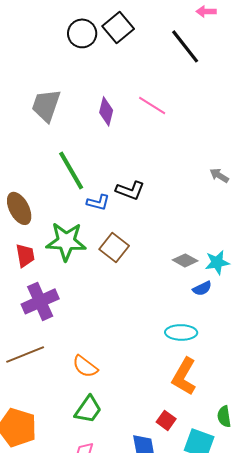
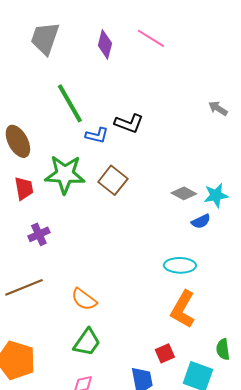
purple cross: (40, 301) -> (39, 234), size x0.6
red square: (166, 420) -> (165, 353), turned 30

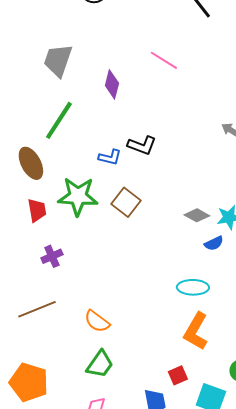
purple diamond: (105, 44) -> (112, 84), moved
green line: (70, 103) -> (59, 120), moved, turned 63

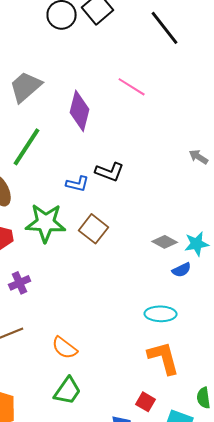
gray trapezoid: (58, 60) -> (26, 87), turned 30
purple diamond: (112, 84) -> (80, 111), size x1.4
orange L-shape: (196, 331) -> (164, 358), turned 135
red square: (178, 375) -> (146, 402), turned -36

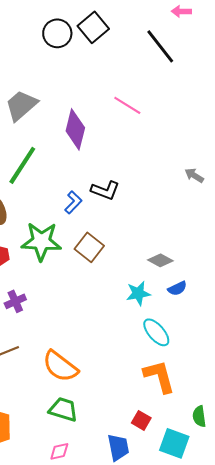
blue L-shape: (78, 184) -> (73, 202), turned -60
cyan star: (197, 244) -> (138, 293), moved
cyan ellipse: (161, 314) -> (156, 332), turned 48
orange semicircle: (65, 348) -> (60, 366), size x1.4
green trapezoid: (68, 391) -> (63, 409), turned -108

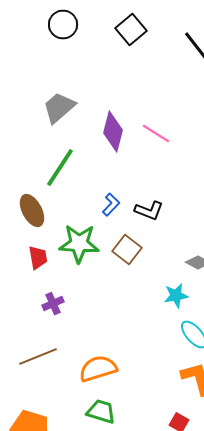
black circle: (57, 33) -> (63, 25), moved
pink line: (127, 105) -> (156, 134), moved
black L-shape: (105, 190) -> (149, 211), moved
orange semicircle: (60, 366) -> (98, 369), turned 126

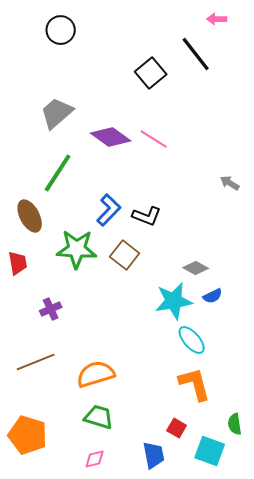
black square: (131, 30) -> (151, 73), moved
purple diamond: (113, 132) -> (111, 137), turned -69
blue L-shape: (111, 205) -> (109, 210), size x1.4
red trapezoid: (38, 258) -> (18, 263), moved
cyan star: (176, 296) -> (174, 301), size x1.5

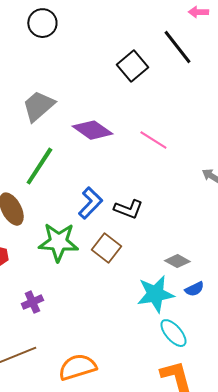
pink line: (154, 139) -> (153, 140), moved

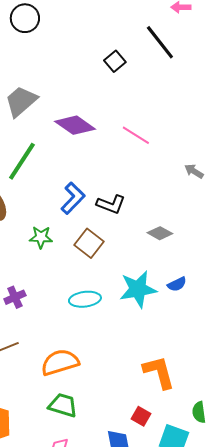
black square: (132, 66) -> (115, 61), size x0.7
green star: (58, 242) -> (41, 237), size x0.6
gray diamond: (177, 261) -> (160, 233), moved
cyan ellipse: (173, 333) -> (85, 299), moved, turned -56

